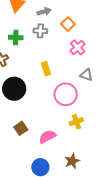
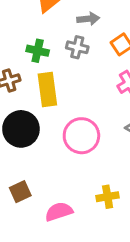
yellow rectangle: (46, 69) -> (47, 90), moved, size x1.5
pink circle: (66, 94) -> (81, 136), moved

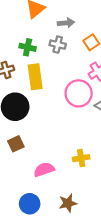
pink circle: (81, 136) -> (79, 93), moved
brown square: (20, 192) -> (16, 144), moved

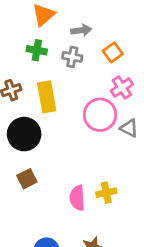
green cross: (28, 47) -> (37, 50), moved
pink semicircle: (44, 170) -> (77, 198), moved, turned -72

